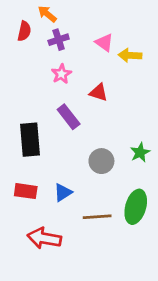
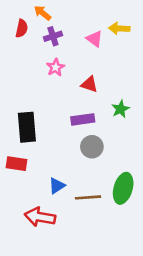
yellow arrow: (130, 55) -> (119, 28), moved
purple rectangle: (69, 117) -> (83, 119), moved, turned -60
green star: (140, 153) -> (121, 109), moved
red rectangle: (26, 191) -> (17, 164), moved
blue triangle: (63, 193) -> (57, 186), moved

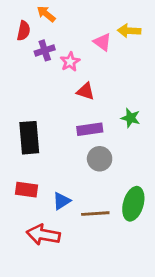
purple cross: (53, 36) -> (45, 50), moved
pink star: (56, 67) -> (70, 62), moved
red triangle: (89, 84) -> (86, 91), moved
green star: (121, 109) -> (131, 118), turned -30
red rectangle: (17, 164) -> (26, 190), moved

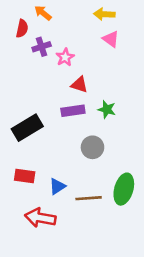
yellow arrow: (129, 31) -> (104, 14), moved
pink triangle: (102, 42) -> (111, 39), moved
green star: (131, 118) -> (107, 109), moved
purple rectangle: (90, 129) -> (73, 111), moved
black rectangle: (29, 138) -> (27, 128), turned 64

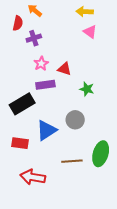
pink star: (65, 57) -> (41, 64), moved
purple rectangle: (73, 111) -> (45, 85), moved
blue triangle: (57, 186) -> (47, 130), moved, size x1.5

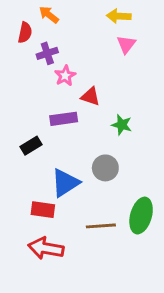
pink triangle: (90, 32) -> (126, 44), turned 32
pink star: (41, 64) -> (65, 76), moved
black rectangle: (22, 104) -> (31, 146), size x0.6
red rectangle: (20, 143) -> (43, 210), moved

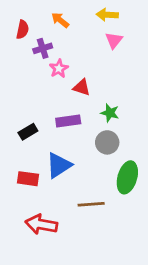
orange arrow: (49, 15) -> (60, 20), moved
purple rectangle: (64, 119) -> (68, 121), moved
gray circle: (105, 168) -> (107, 142), moved
red rectangle: (43, 210) -> (28, 179), moved
green ellipse: (141, 216) -> (127, 177), moved

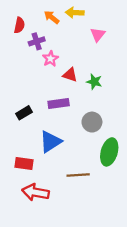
yellow arrow: (107, 15) -> (75, 13), moved
green star: (110, 113) -> (94, 82), moved
red rectangle: (28, 179) -> (24, 164), moved

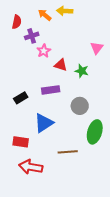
pink triangle: (98, 34) -> (97, 48), moved

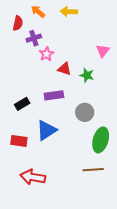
orange arrow: (45, 15) -> (38, 12), moved
red rectangle: (21, 142) -> (19, 141), moved
brown line: (68, 152) -> (93, 170), moved

